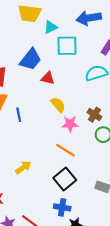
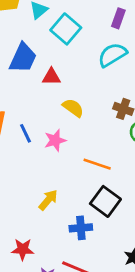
cyan square: (67, 46) -> (66, 29), turned -35
pink star: (70, 124) -> (55, 140), moved
blue cross: (62, 207) -> (81, 228), moved

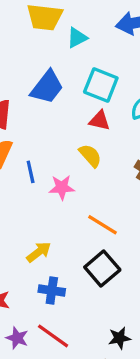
cyan square: (66, 29) -> (101, 85), moved, turned -32
red triangle: (51, 77) -> (100, 121), moved
blue cross: (81, 228) -> (52, 290), moved

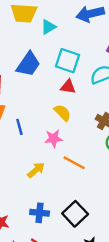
pink star: (62, 187) -> (53, 138), moved
yellow arrow: (39, 252) -> (36, 170), moved
black square: (102, 269) -> (75, 214), moved

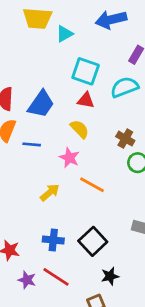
blue trapezoid: (28, 64) -> (41, 104), moved
blue line: (19, 127) -> (32, 144), turned -70
pink star: (53, 138) -> (69, 158), turned 30

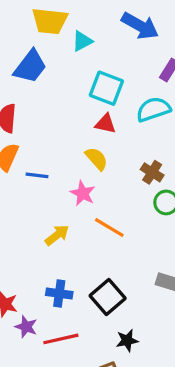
blue arrow: (111, 20) -> (140, 26), turned -140
blue trapezoid: (41, 104) -> (30, 67), moved
red line: (56, 277) -> (61, 339), turned -48
purple star: (27, 280) -> (26, 327), moved

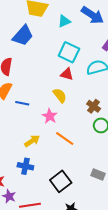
cyan triangle: (82, 41) -> (64, 21), moved
blue cross: (59, 294) -> (25, 166), moved

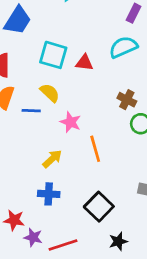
cyan square: (69, 52) -> (53, 55), moved
yellow semicircle: (60, 95) -> (50, 93), moved
orange line: (65, 139) -> (95, 149), turned 48

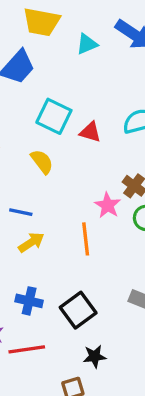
blue line: (31, 111) -> (21, 212), moved
pink star: (70, 122) -> (108, 205), moved
blue cross: (49, 194) -> (29, 301), moved

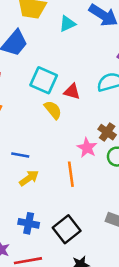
yellow semicircle: (42, 162) -> (53, 110), moved

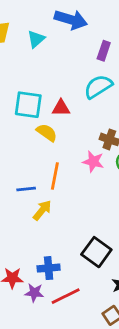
orange line: (71, 174) -> (55, 176), moved, turned 35
blue cross: (29, 223) -> (49, 268), moved

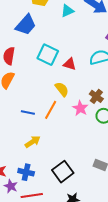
yellow semicircle: (47, 133) -> (62, 89), moved
yellow arrow: (42, 210) -> (33, 142), moved

